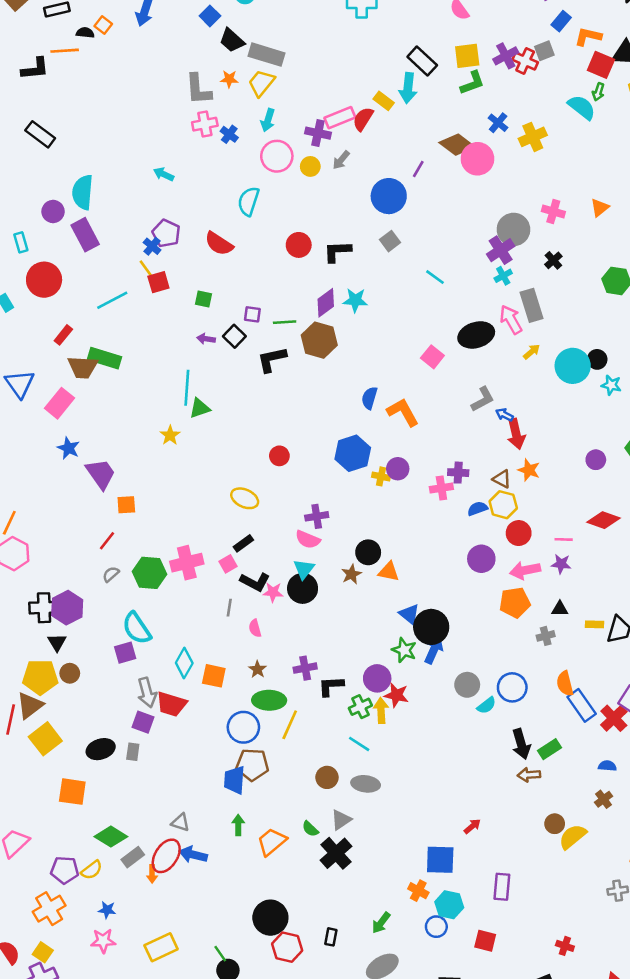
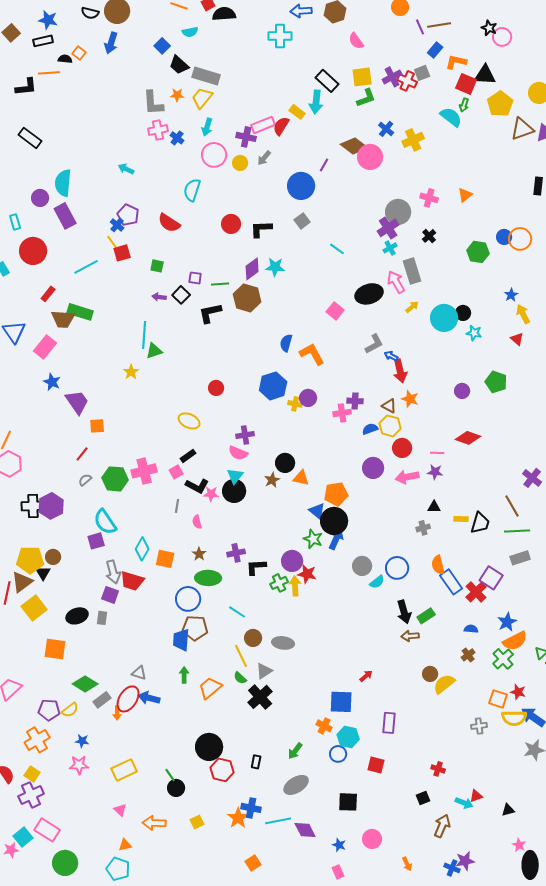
orange pentagon: (515, 602) -> (336, 494), moved
black triangle: (57, 642) -> (43, 573), moved
yellow line: (290, 725) -> (241, 656), moved, turned -50
cyan line: (359, 744) -> (237, 612), moved

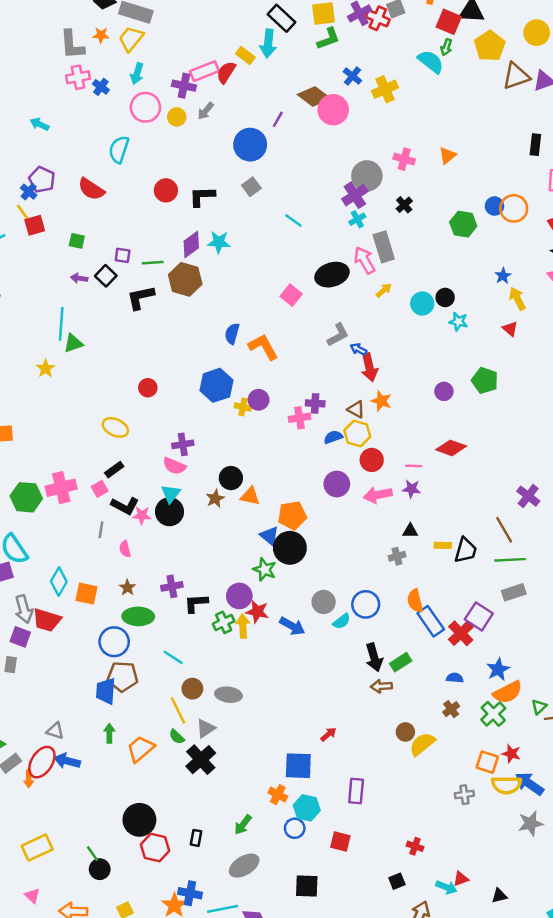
cyan circle: (444, 318) -> (422, 303), size x0.7
blue arrow: (336, 539) -> (292, 626), moved, turned 95

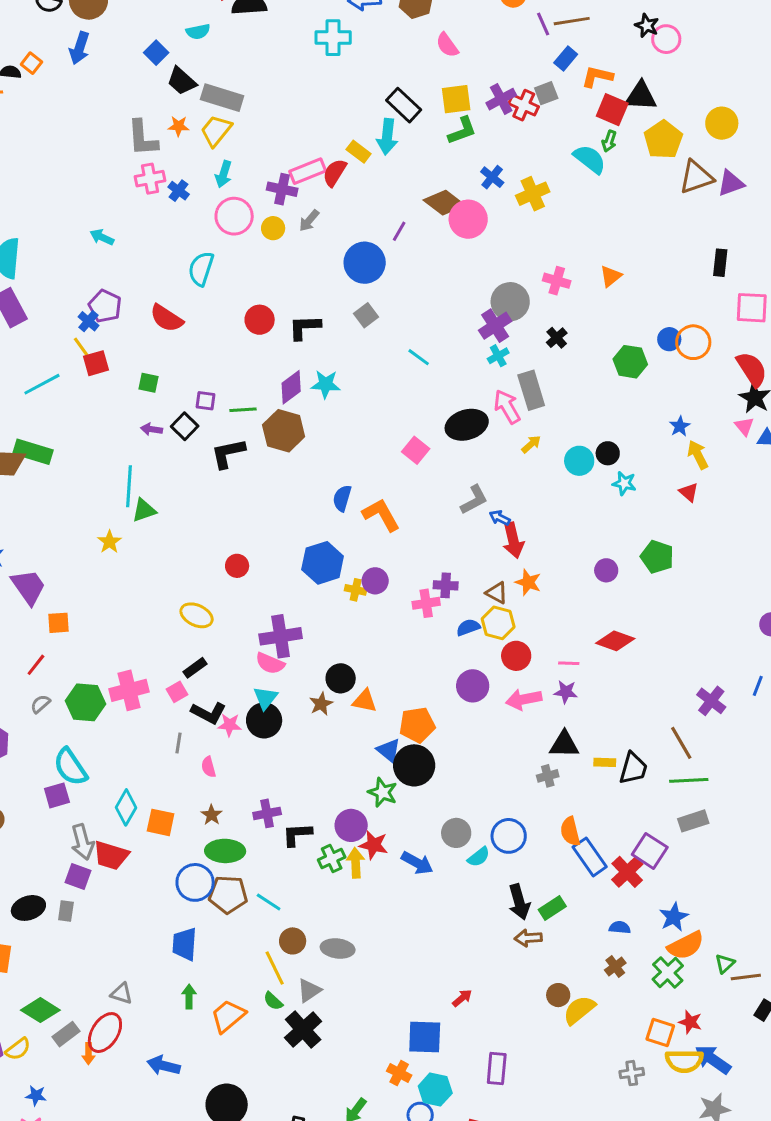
purple cross: (183, 444) -> (281, 636), size x1.5
black triangle: (410, 531) -> (564, 744), size x1.5
brown pentagon: (123, 677) -> (228, 894), moved
blue arrow: (67, 761) -> (164, 1066), moved

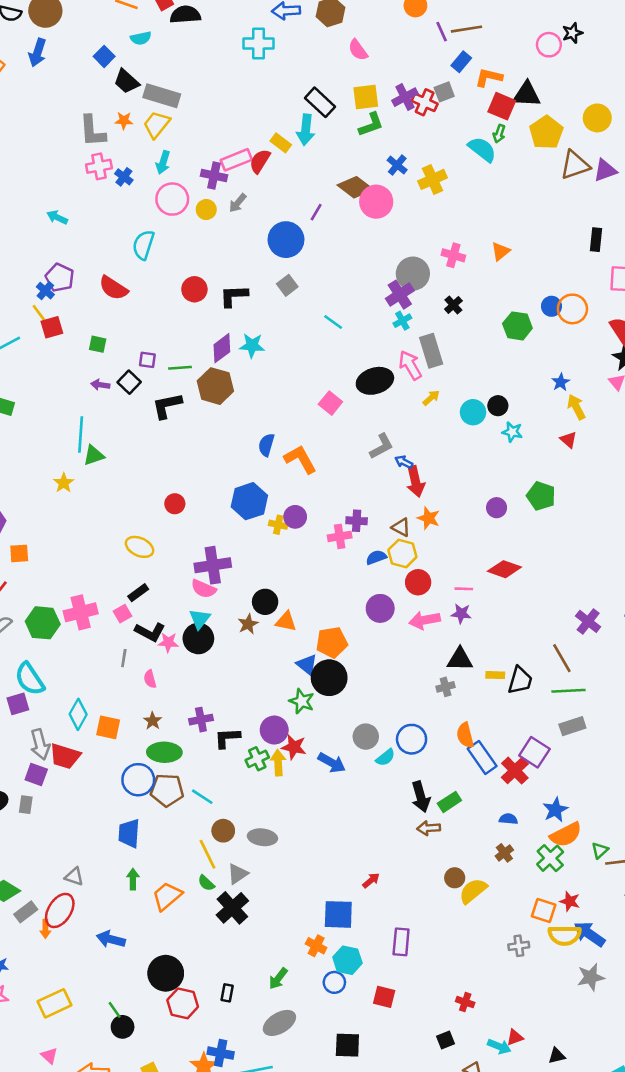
black star: (647, 26) -> (572, 33), moved, turned 30

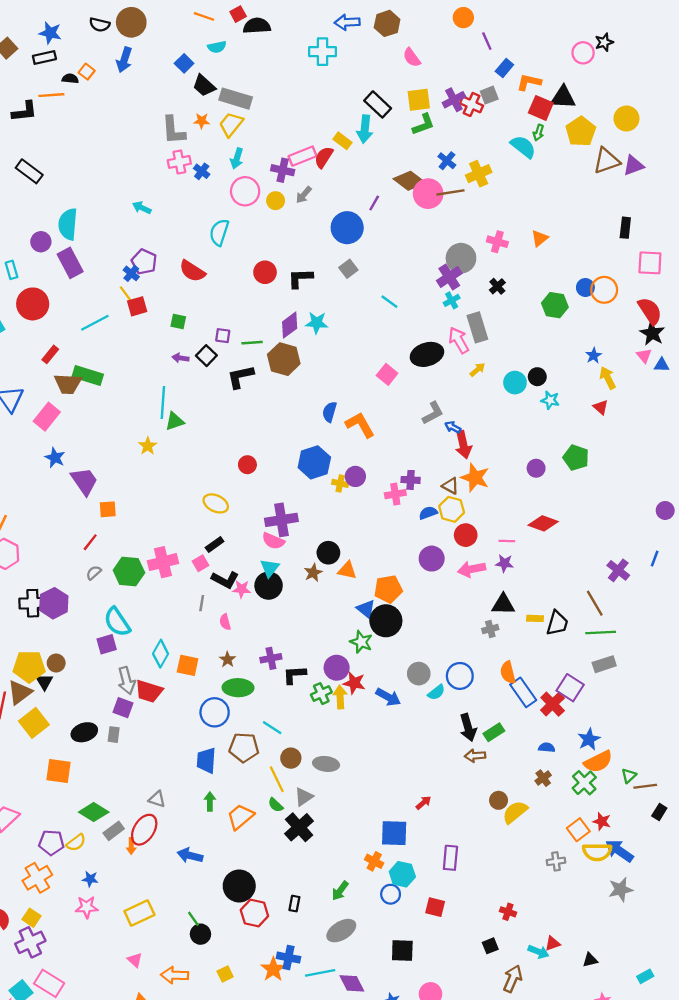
brown line: (466, 29) -> (450, 192), moved
orange star: (429, 518) -> (475, 478), size x1.4
brown pentagon: (167, 790) -> (244, 748), moved
orange square: (544, 910) -> (578, 830), turned 35

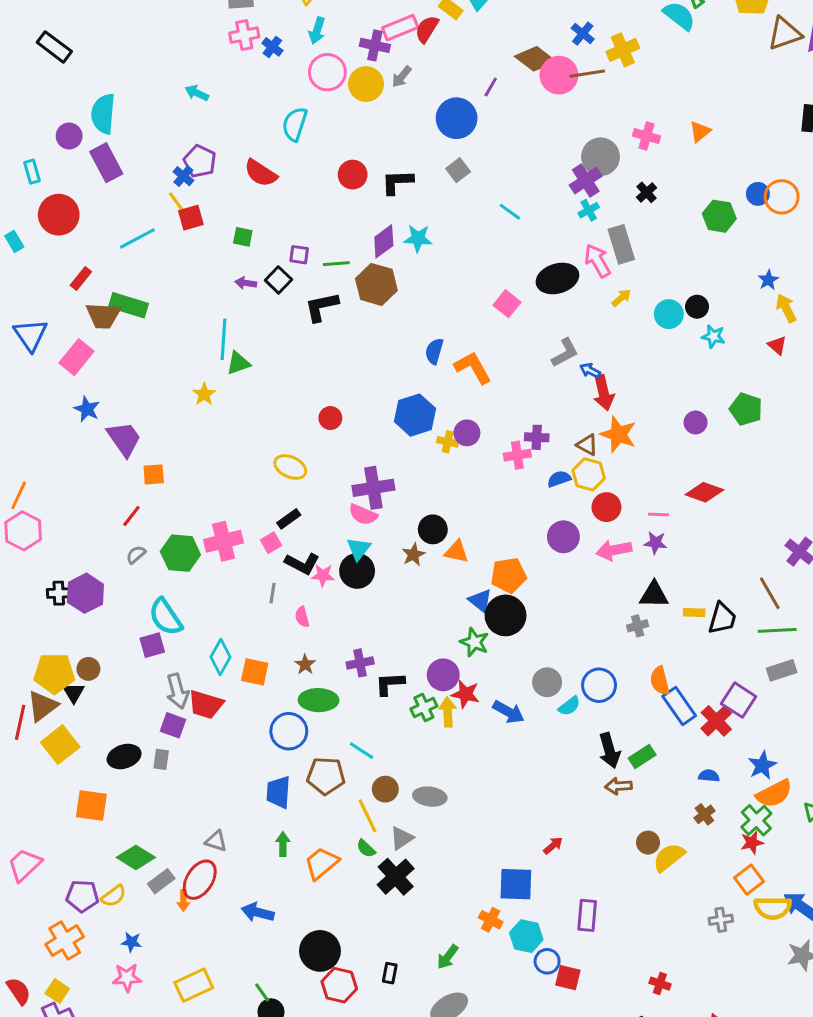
yellow circle: (276, 201) -> (366, 84), size x1.5
black cross: (33, 603) -> (59, 593), size x0.7
red star: (602, 821) -> (752, 843), moved, turned -30
blue circle: (391, 894) -> (547, 961), moved

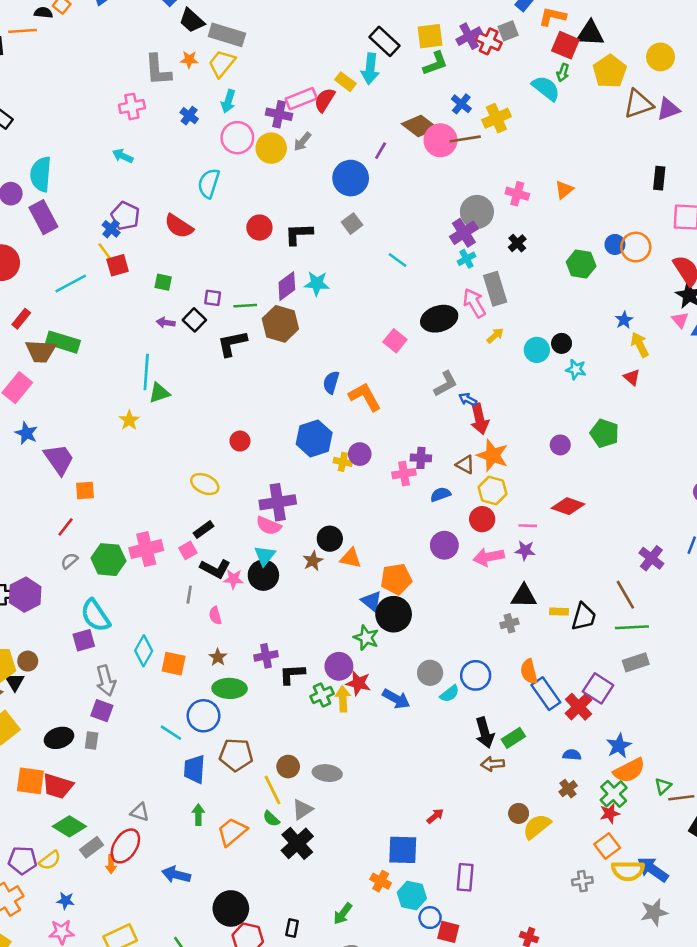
pink cross: (244, 35) -> (132, 106), moved
yellow hexagon: (589, 474) -> (493, 491), moved
red trapezoid: (206, 705) -> (58, 786), moved
cyan line: (362, 751) -> (171, 733), moved

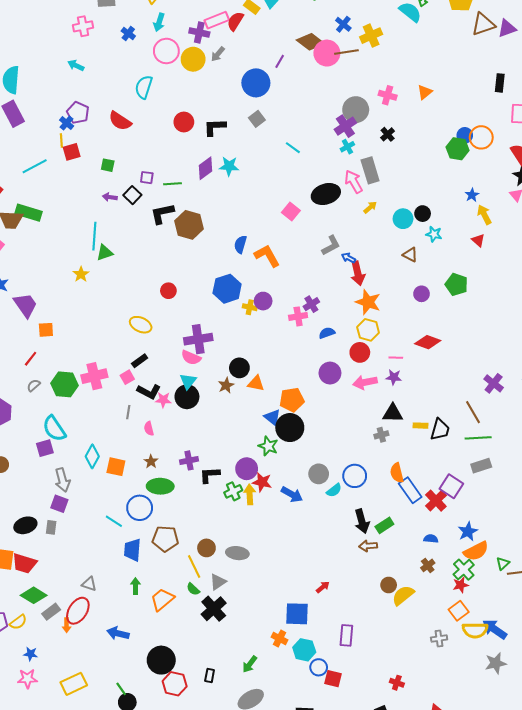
yellow line: (105, 251) -> (61, 141), turned 32
green hexagon: (581, 264) -> (458, 149), moved
brown hexagon: (280, 324) -> (189, 225), moved
purple cross: (421, 458) -> (311, 304), turned -35
brown triangle: (465, 464) -> (410, 255), moved

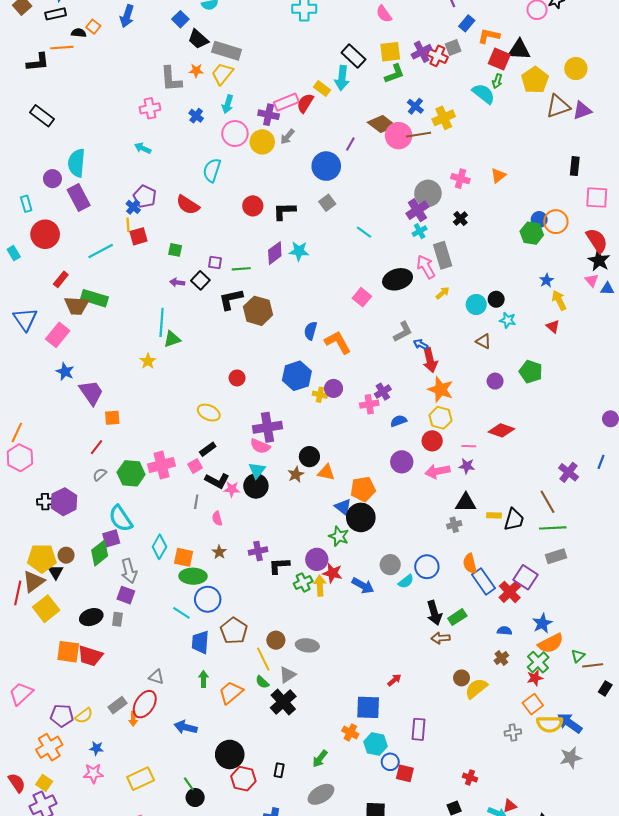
green ellipse: (160, 486) -> (193, 576), moved
brown pentagon: (165, 539) -> (234, 631), turned 30
green diamond: (34, 595) -> (100, 553), moved, turned -70

